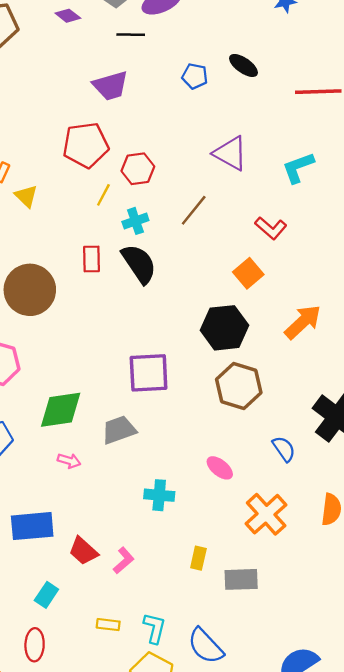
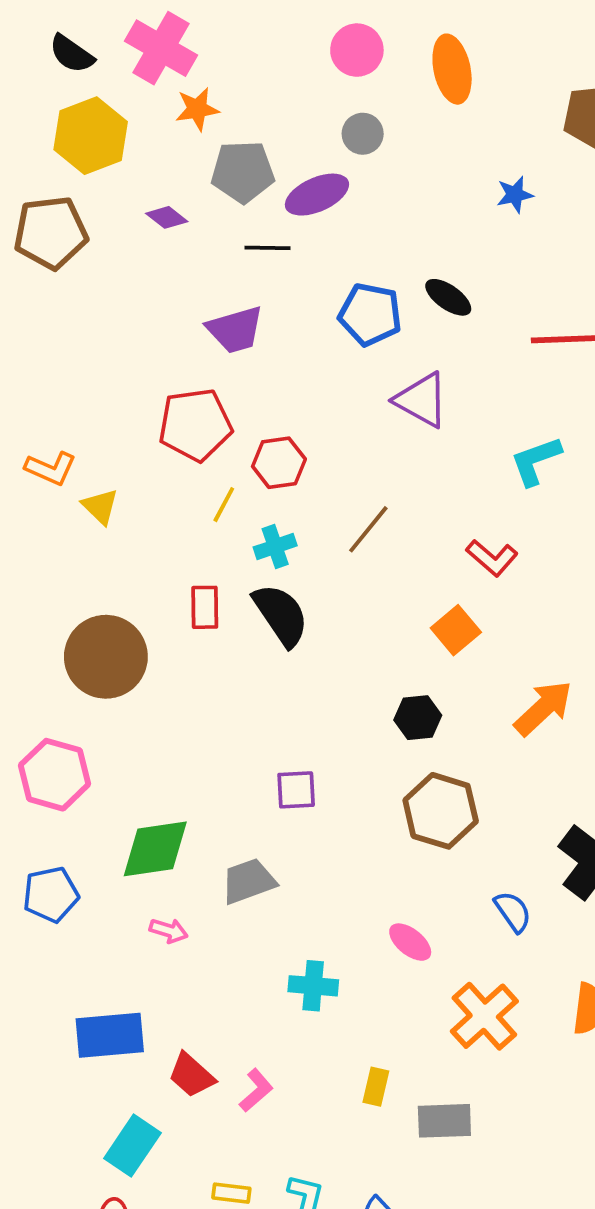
blue pentagon: (195, 76) -> (370, 314), size x1.5
purple triangle: (230, 153) -> (422, 400), moved
black hexagon: (225, 328) -> (418, 718), size x0.6
purple square: (149, 373) -> (296, 790), size x0.6
cyan rectangle: (46, 595) -> (132, 1146), size x1.4

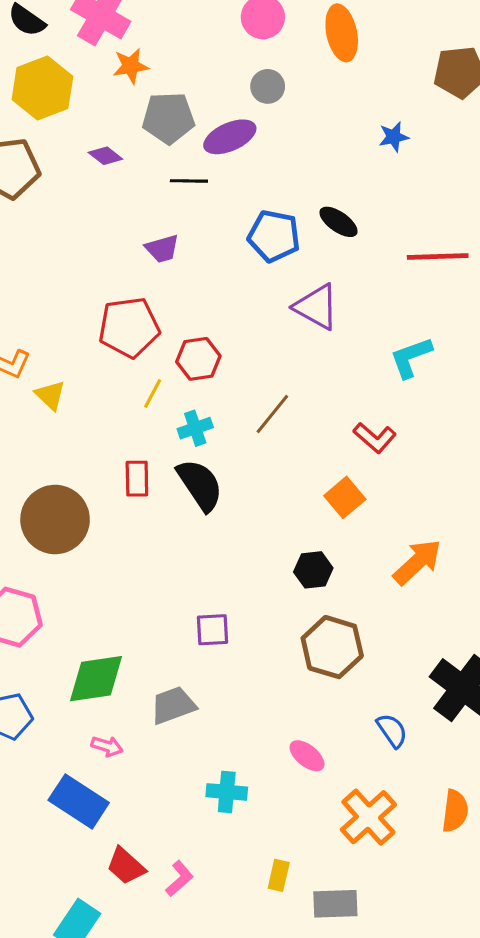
purple trapezoid: (235, 330) -> (162, 249), size x0.7
blue rectangle: (110, 1035) -> (79, 801), moved, turned 38

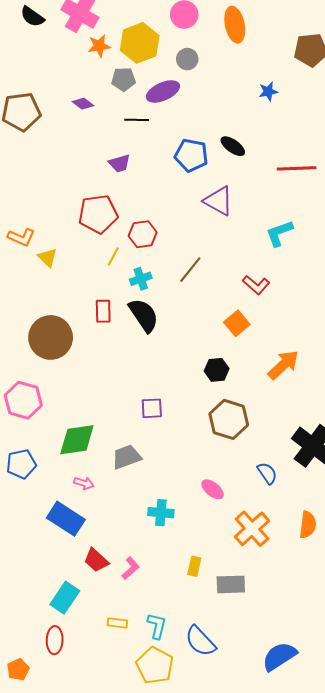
yellow hexagon: (42, 88) -> (140, 43), moved
gray pentagon: (168, 118) -> (123, 79), size x0.7

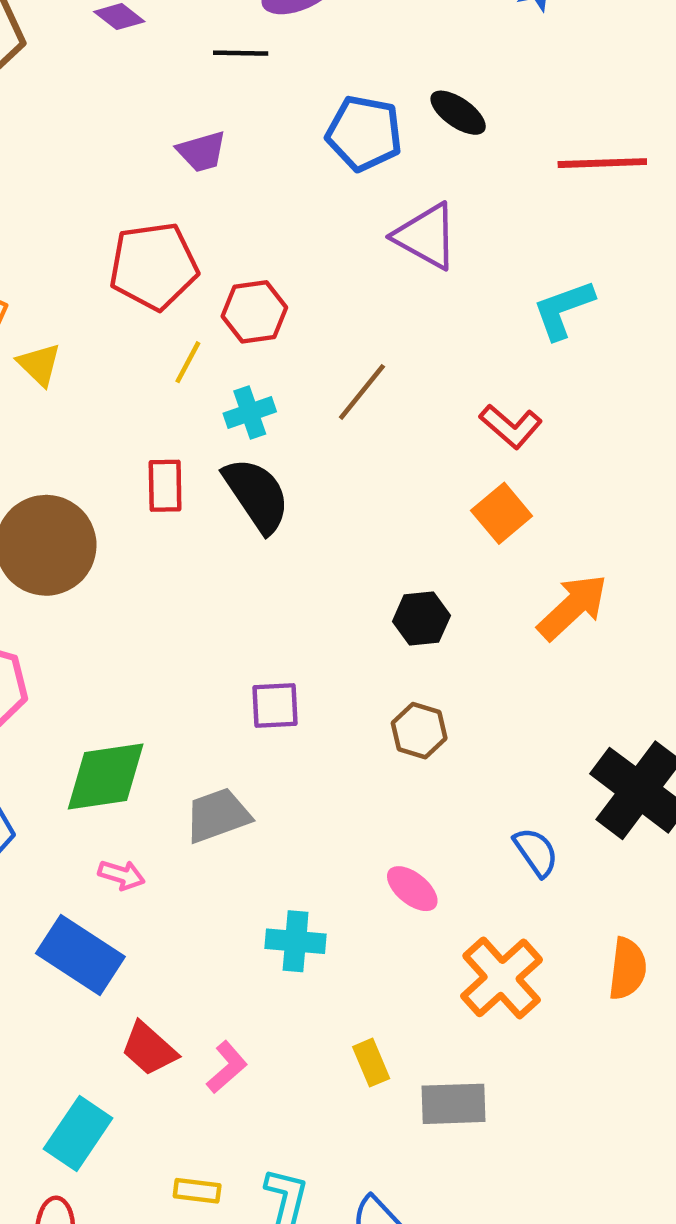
orange square: (237, 323) -> (502, 513), moved
brown hexagon: (229, 419) -> (419, 731), moved, size x0.6
yellow rectangle: (194, 566) -> (371, 1063), turned -36

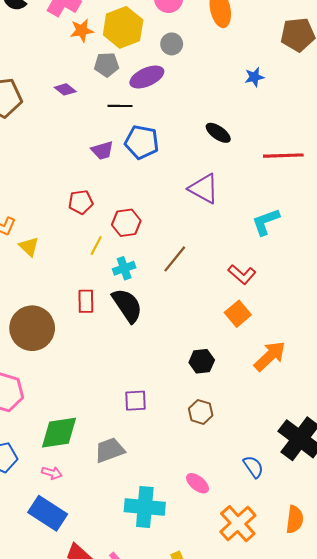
blue pentagon: (364, 133) -> (142, 142), moved
red pentagon: (154, 266) -> (81, 202), size x0.6
pink arrow: (122, 875) -> (52, 473), moved
cyan cross: (296, 941) -> (145, 507), size x1.5

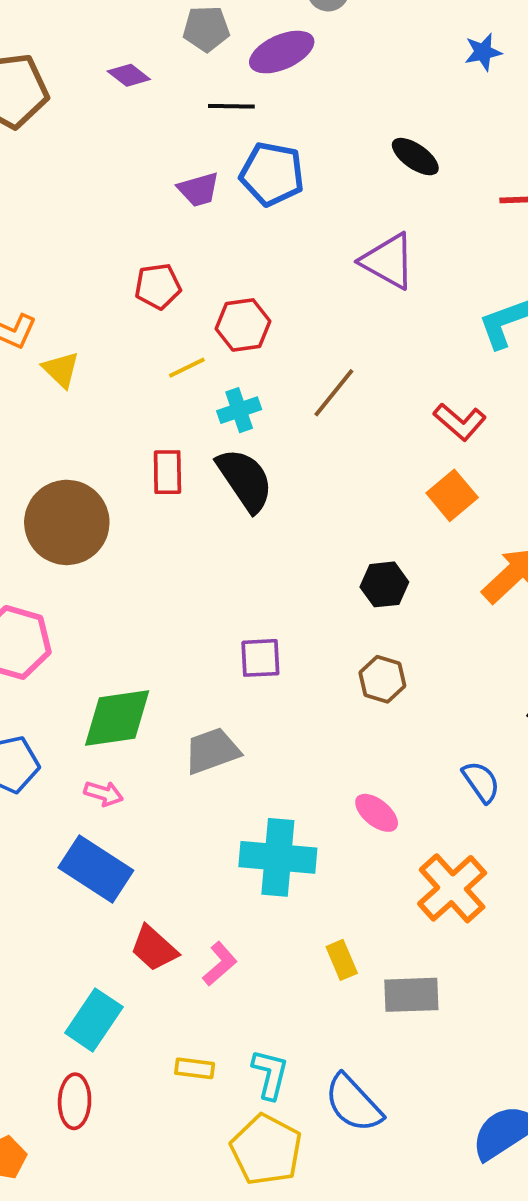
yellow line: (96, 246) -> (187, 368), turned 36

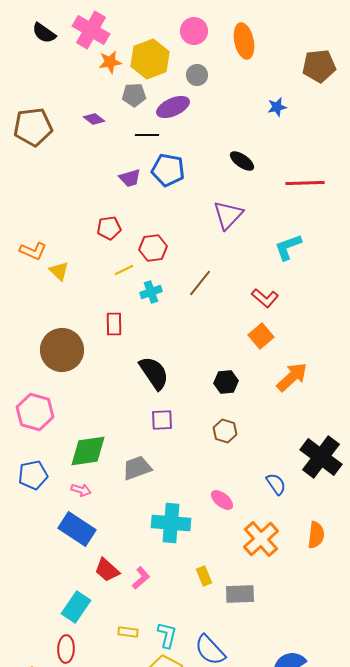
purple triangle: (388, 261) -> (228, 215), turned 44
black semicircle: (245, 480) -> (154, 373), moved

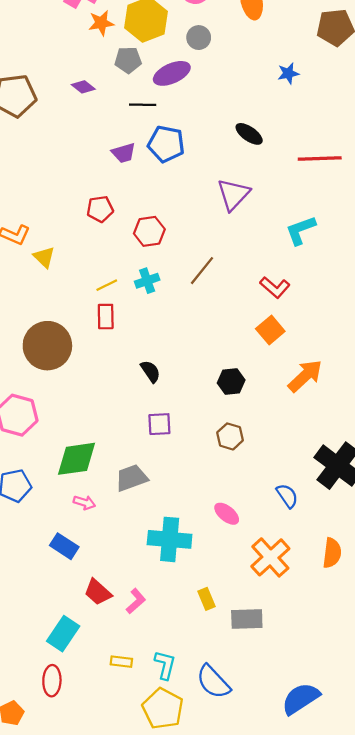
yellow line: (124, 270) -> (107, 285), moved
black semicircle: (154, 373) -> (150, 371), size x0.6
pink arrow: (81, 490) -> (84, 503), moved
blue rectangle: (77, 529) -> (64, 546), size x0.7

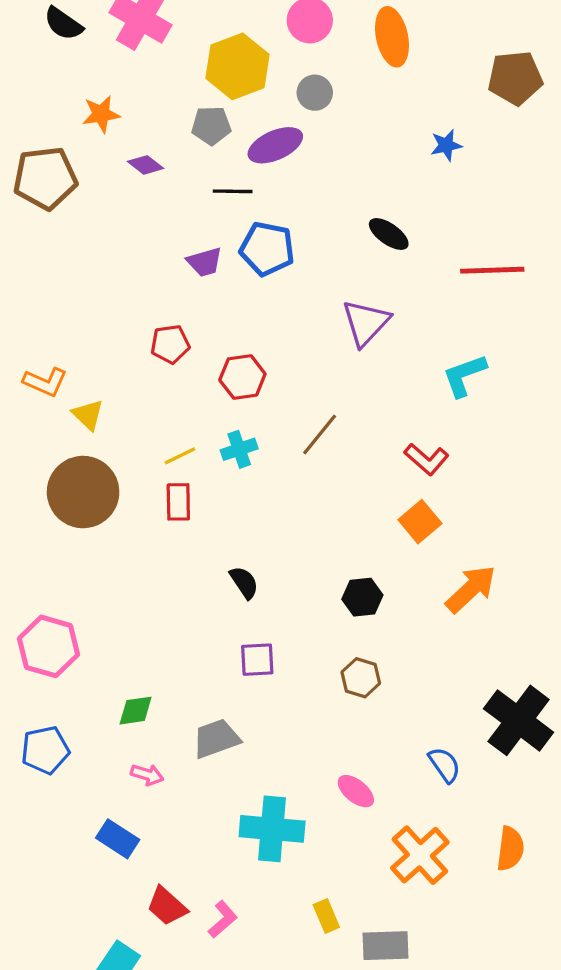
orange star: (101, 23) -> (101, 114), moved
brown circle: (47, 346) -> (83, 492), moved
green diamond: (77, 459) -> (136, 711), size x0.6

